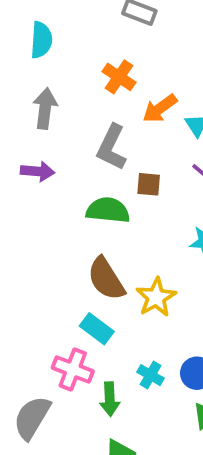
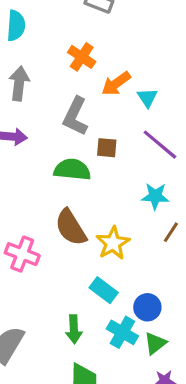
cyan rectangle: (97, 329) -> (104, 290), moved
pink cross: (73, 369) -> (22, 254), moved
cyan cross: (150, 375) -> (122, 332), moved, size x1.4

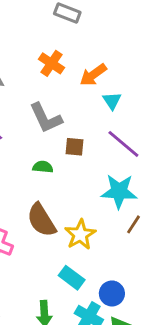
orange arrow: (116, 84) -> (93, 75), moved
gray L-shape: (75, 116) -> (46, 118), turned -51
green semicircle: (72, 170) -> (43, 167), size x0.6
cyan star: (155, 196) -> (119, 191), size x1.4

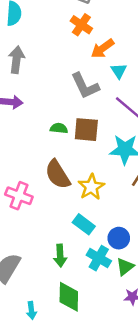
orange cross: (51, 63) -> (81, 25), moved
gray L-shape: (46, 118) -> (85, 86), moved
brown square: (75, 147) -> (86, 130), moved, size x1.5

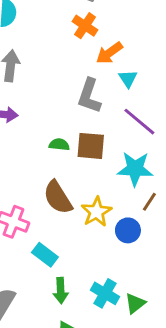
gray L-shape: (85, 86) -> (89, 96), turned 44
cyan rectangle: (84, 224) -> (45, 255), moved
blue circle: (119, 238) -> (128, 230), moved

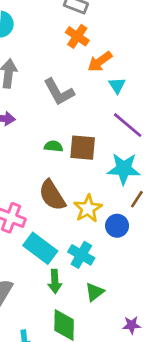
gray L-shape: (89, 96) -> (59, 92), moved, turned -48
cyan rectangle: (45, 255) -> (40, 248), size x1.4
cyan cross: (105, 293) -> (81, 255), moved
green triangle: (135, 303) -> (95, 292), moved

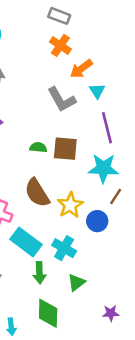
gray L-shape: (59, 92) -> (62, 99), moved
purple line: (128, 125) -> (107, 128), turned 36

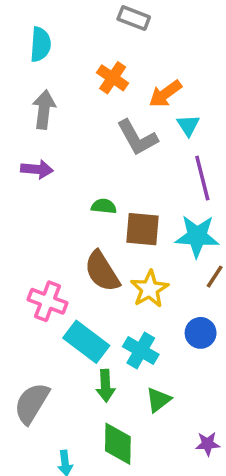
orange cross: (60, 45) -> (113, 78), moved
brown square: (65, 149) -> (143, 229), moved
blue circle: (97, 221) -> (201, 333), moved

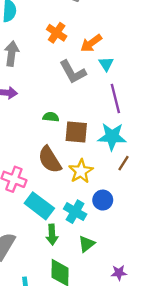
blue circle: (201, 333) -> (103, 200), moved

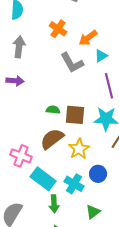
cyan triangle: (106, 64) -> (101, 56), turned 32
green semicircle: (51, 117) -> (53, 110), moved
brown semicircle: (50, 160) -> (52, 139), turned 85
green triangle: (87, 244) -> (93, 212), moved

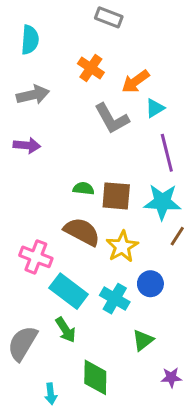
gray arrow: (19, 47) -> (33, 95), turned 70
brown semicircle: (52, 139) -> (82, 232), turned 65
green arrow: (54, 204) -> (66, 330), moved, turned -30

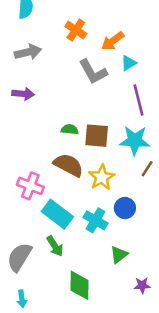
cyan arrow: (51, 394) -> (22, 299), moved

